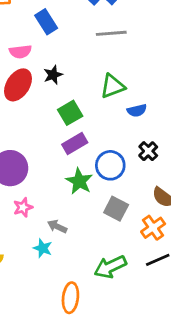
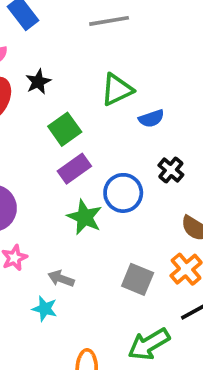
gray square: (116, 209) -> (138, 279), moved
green arrow: (110, 267) -> (149, 344), moved

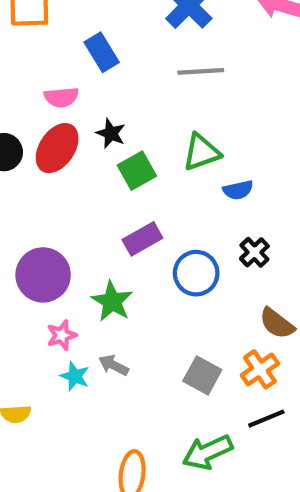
black star: (38, 82) -> (111, 133), turned -30
green square: (65, 129) -> (137, 171), moved
green star: (85, 217) -> (112, 301), moved
cyan star: (45, 309) -> (75, 376), moved

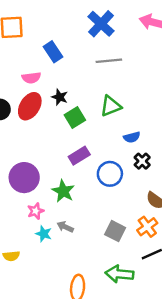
blue semicircle: (238, 190) -> (132, 137), moved
green arrow: (207, 452) -> (119, 274), turned 32

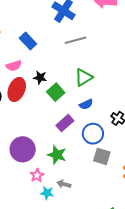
blue semicircle: (132, 137) -> (86, 104), moved
gray square: (115, 231) -> (102, 156), moved

